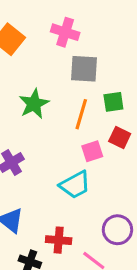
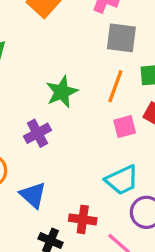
green star: (34, 104) -> (62, 92), moved
cyan trapezoid: (75, 185) -> (122, 180), moved

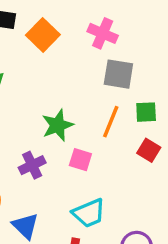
pink square: (125, 127) -> (80, 160), moved, turned 30
cyan trapezoid: (122, 180) -> (89, 213), moved

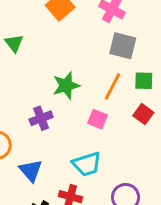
pink square: (80, 160) -> (98, 119), moved

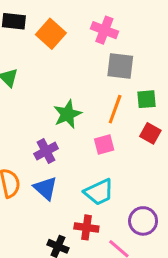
pink square: (98, 119) -> (104, 145), turned -30
blue triangle: (31, 170) -> (45, 188), moved

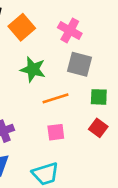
orange line: (115, 109) -> (55, 98), moved, turned 45
green star: (67, 114) -> (33, 69), moved, turned 30

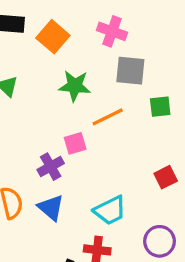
red square: (98, 128) -> (166, 177), moved, turned 36
pink square: (56, 132) -> (75, 143), moved

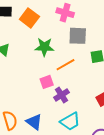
purple cross: (51, 167) -> (61, 95), moved

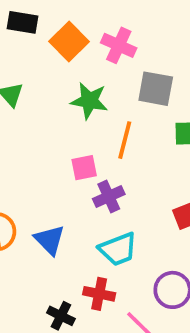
pink cross: (65, 13) -> (119, 45), moved
orange line: (66, 65) -> (125, 140), turned -54

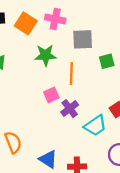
blue triangle: (50, 240) -> (48, 159), moved
cyan trapezoid: (118, 249) -> (95, 126), moved

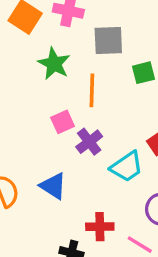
green star: (46, 55) -> (54, 64), turned 30
blue triangle: (48, 159) -> (53, 186), moved

